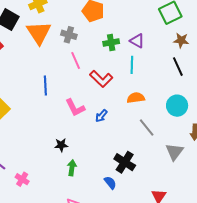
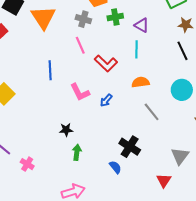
gray cross: (69, 35) -> (83, 19), moved
green cross: (111, 43) -> (115, 17), moved
gray triangle: (174, 152) -> (180, 156), moved

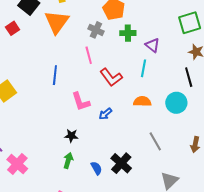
cyan circle: (182, 90) -> (176, 103), moved
gray line: (152, 112) -> (155, 141), moved
black star: (66, 130) -> (71, 136), moved
pink cross: (27, 164) -> (17, 164), size x1.5
blue semicircle: (115, 167) -> (96, 168), moved

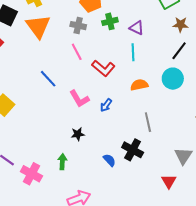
blue line: (55, 75) -> (48, 79), turned -36
black line: (189, 77) -> (179, 51), turned 66
gray line: (155, 141) -> (148, 122), moved, turned 30
green arrow: (68, 160) -> (62, 162), moved

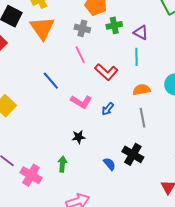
pink L-shape: (79, 99) -> (81, 102), turned -30
gray line: (148, 122) -> (142, 118), moved

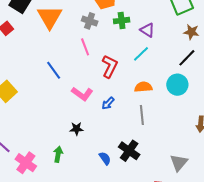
cyan line: (136, 57) -> (141, 54), turned 42
red L-shape: (106, 72) -> (110, 66), turned -110

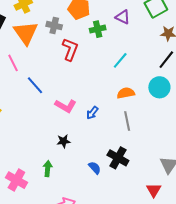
gray cross: (90, 21) -> (54, 26), moved
purple triangle: (147, 30) -> (123, 17), moved
pink line: (85, 47) -> (13, 63), moved
red L-shape: (110, 66) -> (70, 49), moved

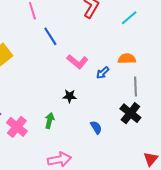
cyan line: (120, 60) -> (129, 18), moved
orange semicircle: (126, 93) -> (127, 59), moved
black cross: (118, 158) -> (130, 113), moved

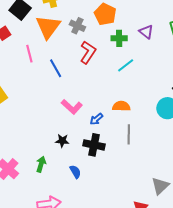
blue line: (50, 36) -> (56, 68), moved
black cross: (130, 113) -> (94, 145), moved, turned -30
blue semicircle: (96, 127) -> (75, 172), moved

